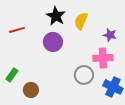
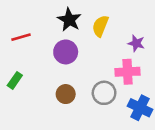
green rectangle: (12, 75) -> (15, 80), moved
brown circle: (31, 90) -> (66, 94), moved

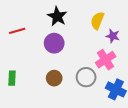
yellow semicircle: (100, 26) -> (97, 21), moved
pink cross: (128, 72) -> (106, 60), turned -30
green rectangle: (15, 80) -> (12, 78), moved, turned -32

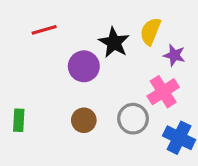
black star: (57, 16) -> (114, 42), moved
red line: (17, 31) -> (44, 30), moved

